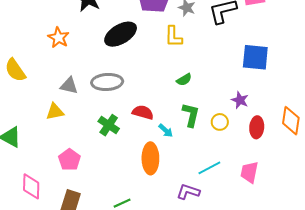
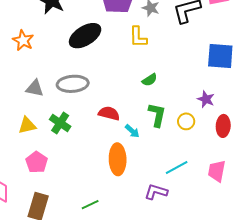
yellow triangle: (55, 112) -> (27, 125), moved
green cross: (109, 125) -> (60, 123), moved

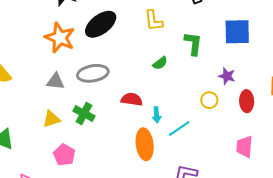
orange star: (23, 40) -> (60, 38), moved, size x1.4
green semicircle: (150, 80) -> (160, 63), moved
green L-shape: (157, 115) -> (193, 44), moved
cyan arrow: (132, 131) -> (157, 115), turned 49
cyan line: (177, 168) -> (179, 128), moved

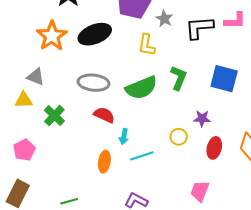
green semicircle: (160, 63) -> (141, 88), size x2.0
gray ellipse: (93, 73) -> (94, 83), moved
purple star: (227, 76) -> (202, 118), turned -30
yellow triangle: (51, 119) -> (24, 100), moved
orange ellipse: (145, 144) -> (104, 162), size x0.7

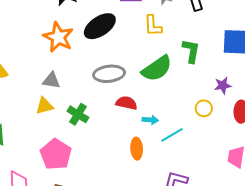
cyan arrow: (124, 137) -> (150, 120), turned -84
pink pentagon: (24, 150) -> (56, 154), size x1.4

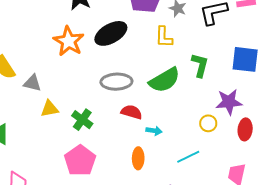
gray triangle: (51, 80) -> (32, 83), moved
purple star: (223, 85) -> (229, 102), size x1.5
cyan line: (172, 135) -> (188, 157), moved
pink pentagon: (56, 154) -> (80, 161), moved

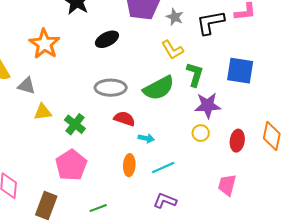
black ellipse: (111, 33) -> (107, 39), size x0.7
yellow L-shape: (164, 37) -> (172, 50), moved, turned -35
orange star: (69, 41) -> (45, 44), moved
purple star: (229, 102) -> (208, 105), moved
cyan line: (188, 157) -> (163, 168), moved

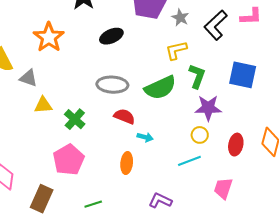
black L-shape: (210, 22) -> (216, 25), turned -36
yellow L-shape: (172, 50) -> (176, 50), turned 105
cyan line: (163, 168) -> (189, 161), moved

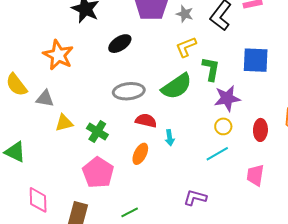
cyan arrow: (145, 137) -> (170, 138), turned 77
orange ellipse: (127, 163) -> (140, 154), moved, turned 30

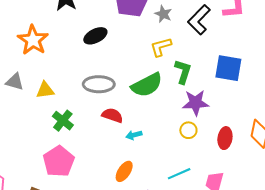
yellow triangle: (64, 123) -> (45, 90), moved
cyan arrow: (170, 138) -> (134, 135), turned 77
orange ellipse: (140, 154) -> (124, 171), moved
cyan line: (217, 154) -> (179, 174), moved

